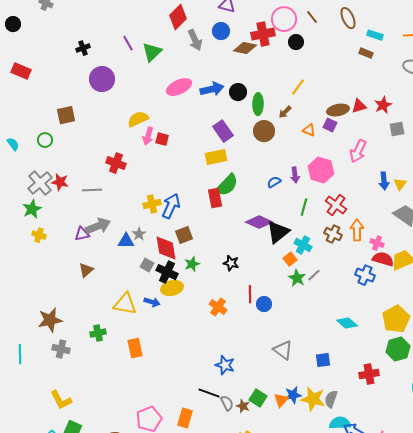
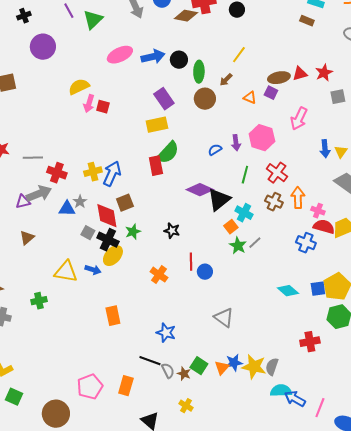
red cross: (116, 163) -> (57, 173), moved
yellow ellipse: (172, 288) -> (113, 256), turned -35
orange rectangle: (135, 348) -> (113, 316), moved
blue square: (323, 360) -> (318, 289), moved

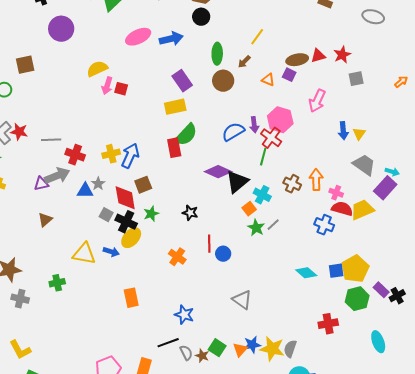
black circle: (179, 60) -> (201, 17), moved
blue semicircle: (215, 150) -> (233, 132), size x1.6
red cross: (277, 173) -> (271, 138), moved
black line: (150, 361) -> (168, 343), turned -40

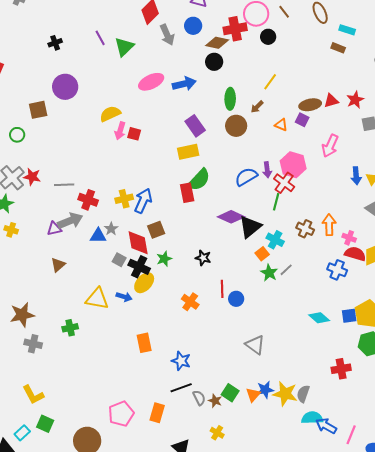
purple circle: (61, 29) -> (65, 87), moved
blue star: (184, 315) -> (181, 361), moved

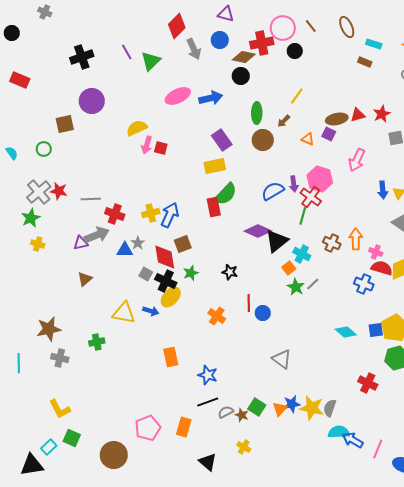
black cross: (55, 43) -> (82, 57), size x1.6
red cross: (341, 369) -> (368, 383), turned 36
gray semicircle: (199, 398) -> (226, 412), turned -91

